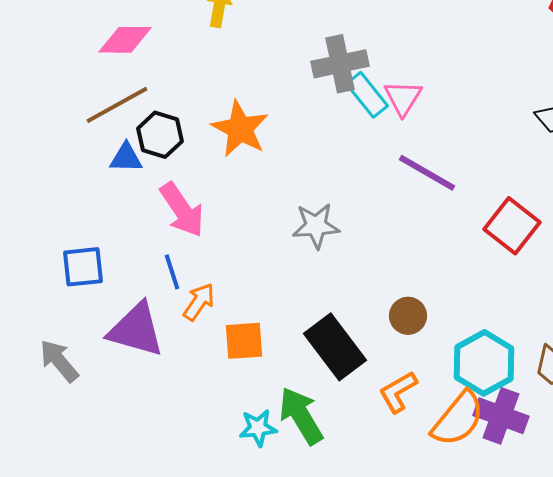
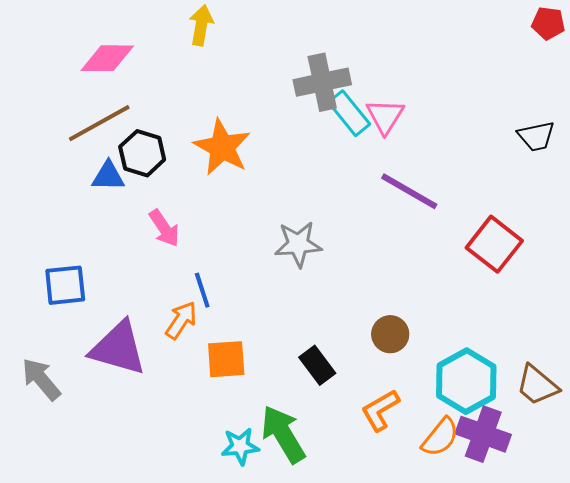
pink arrow: (182, 210) -> (164, 228), size x0.7
blue line: (172, 272) -> (202, 290), moved
black rectangle: (335, 347) -> (317, 365), size x0.6
orange semicircle: (458, 419) -> (440, 437), size x0.7

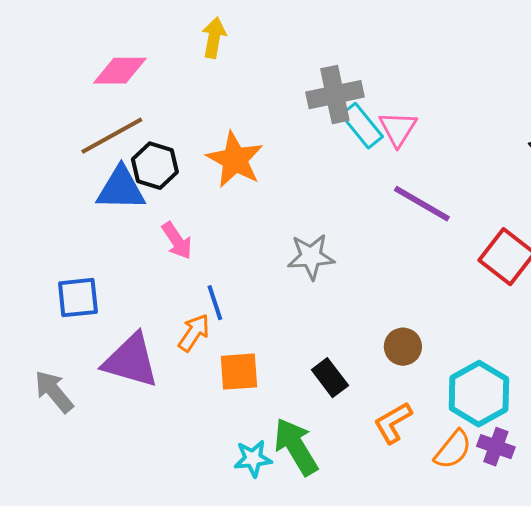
blue triangle: (108, 176) -> (121, 189), size x1.5
purple cross: (483, 434) -> (496, 447), size x0.7

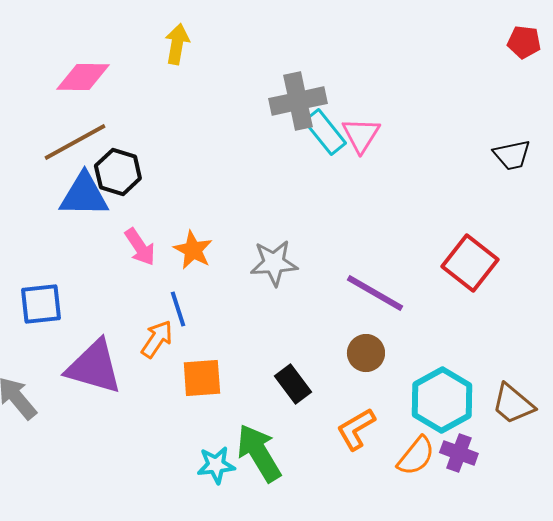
orange star: (235, 160) -> (193, 250), moved, size x0.7
purple line: (422, 204) -> (375, 293), moved

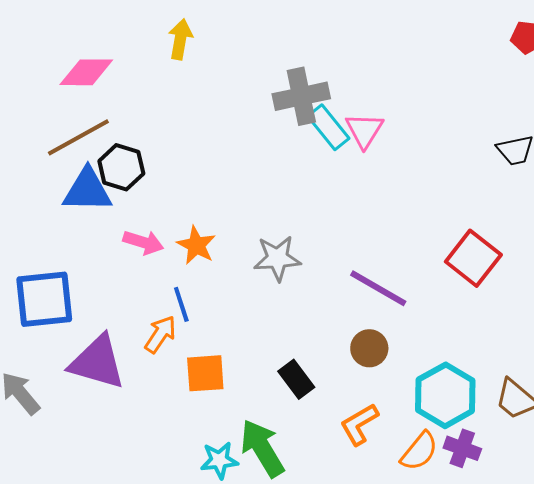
pink arrow: (140, 247) -> (143, 242), turned -39
blue square: (41, 304) -> (44, 299), size x1.4

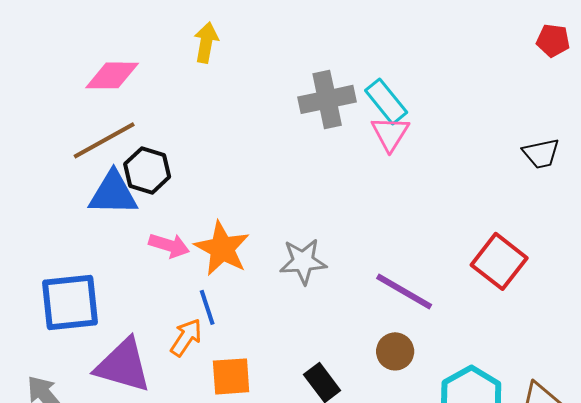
cyan rectangle: (328, 127) -> (386, 101), moved
orange star: (196, 245) -> (222, 248), size x1.4

